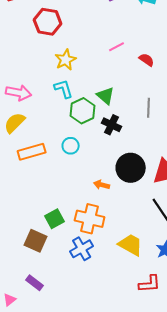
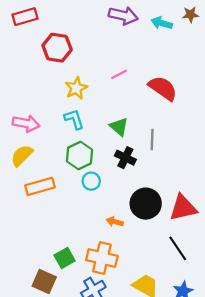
pink line: (117, 47) -> (119, 74), moved
red semicircle: (147, 60) -> (163, 88), size x1.8
gray line: (149, 108) -> (152, 139), moved
green hexagon: (83, 111) -> (79, 155), moved
cyan circle: (71, 146) -> (91, 181), moved

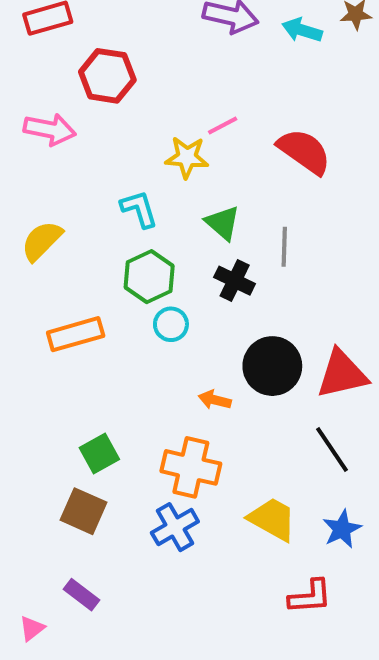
yellow star: (76, 88) -> (187, 157), moved, turned 30
pink arrow: (26, 123) -> (50, 129), moved
yellow semicircle: (22, 155) -> (42, 241), moved
green square: (65, 258) -> (99, 454), moved

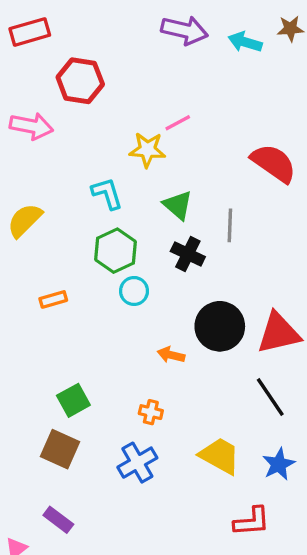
red semicircle: (304, 151) -> (274, 163), moved
orange rectangle: (76, 334) -> (53, 299), size x0.6
orange cross: (191, 467) -> (151, 412), size x0.5

